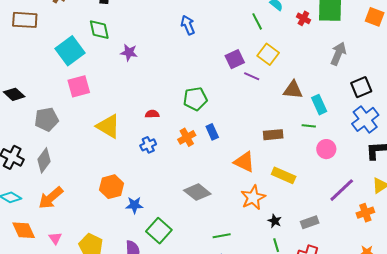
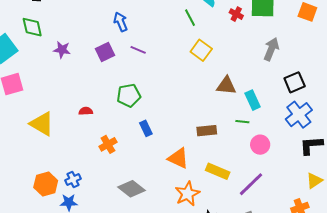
purple square: (235, 59) -> (105, 52), moved
purple line: (252, 76) -> (138, 50), moved
orange cross: (187, 137) -> (108, 144), moved
blue cross: (148, 145) -> (73, 180), moved
purple line: (342, 190) -> (251, 184), moved

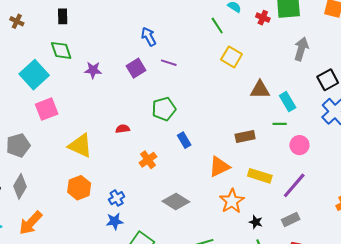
orange triangle: (178, 158) -> (219, 167), turned -45
orange hexagon: (46, 184) -> (79, 188), moved

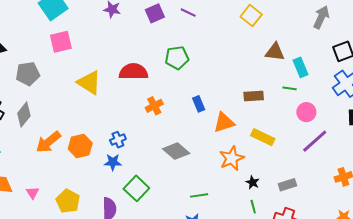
red semicircle: (123, 129) -> (133, 72), size x2.0
blue rectangle: (184, 140) -> (199, 104), moved
purple line: (294, 185) -> (315, 141), moved
orange hexagon: (79, 188) -> (80, 146), moved
orange arrow: (31, 223) -> (48, 142), moved

